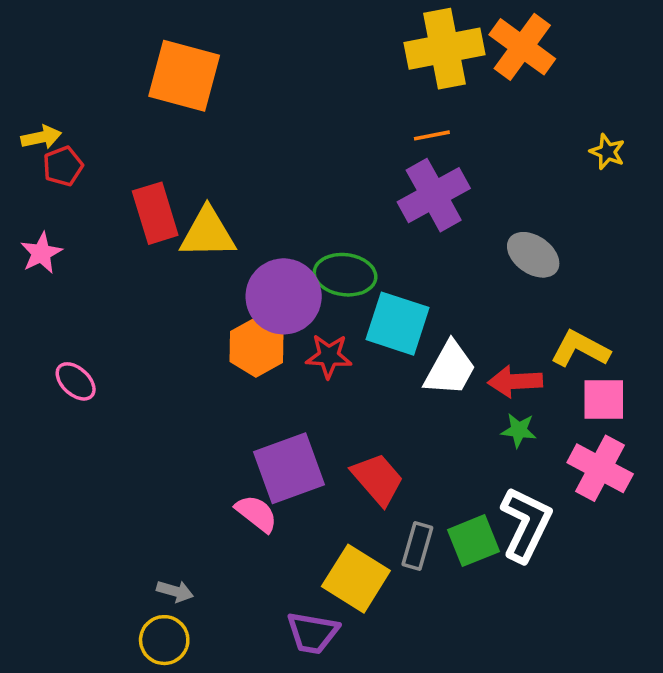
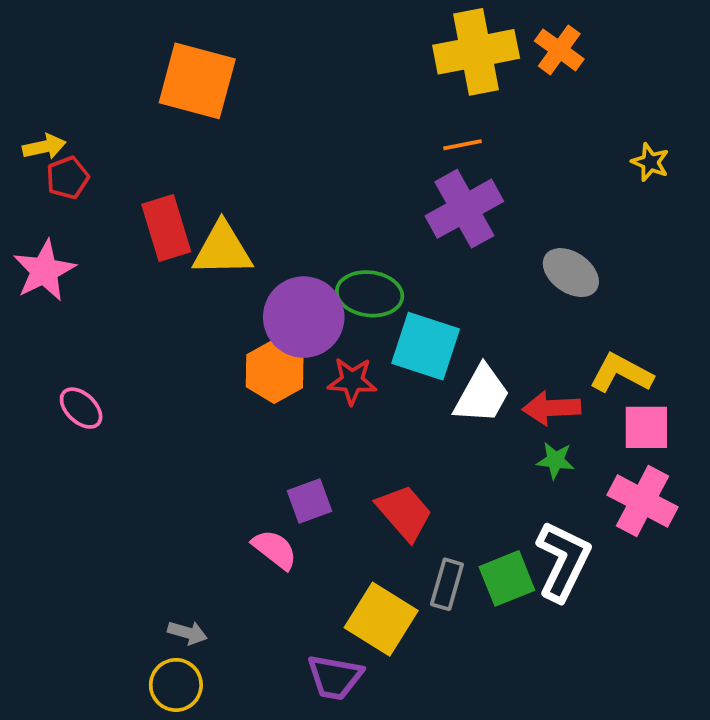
orange cross: (522, 47) -> (559, 50), size x0.7
pink star: (41, 253) -> (44, 271), size x1.4
purple square: (289, 468) -> (310, 501), size x0.6

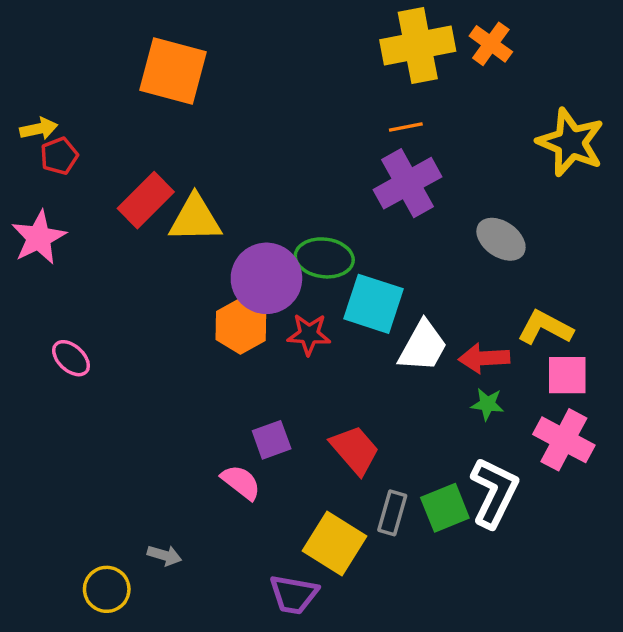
yellow star: (650, 162) -> (571, 142), size x2.0
red rectangle: (166, 228) -> (146, 200), turned 62
yellow circle: (176, 685) -> (107, 589), moved

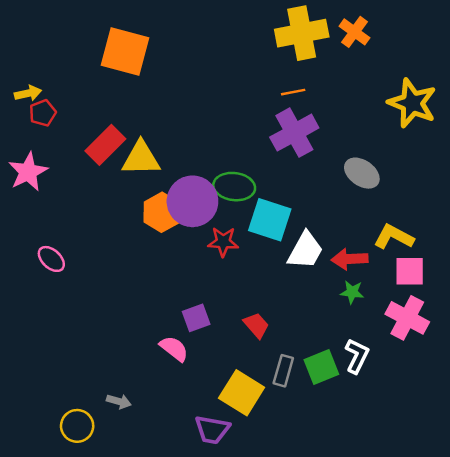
orange hexagon: (241, 326) -> (162, 212), moved
red trapezoid: (355, 450) -> (256, 325), size x0.7
white L-shape: (494, 492) -> (357, 356), size x0.7

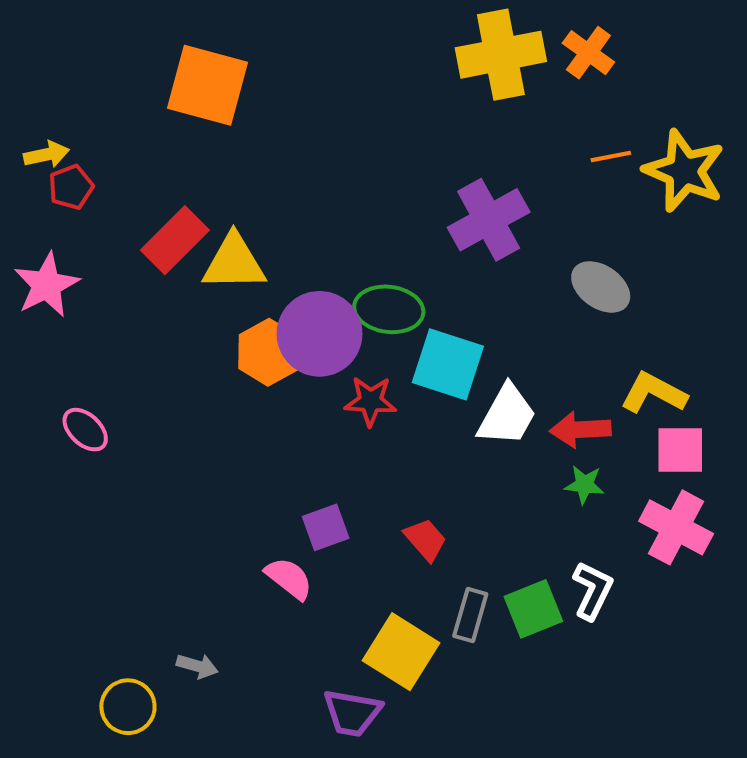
orange line: (293, 92) -> (611, 157), moved

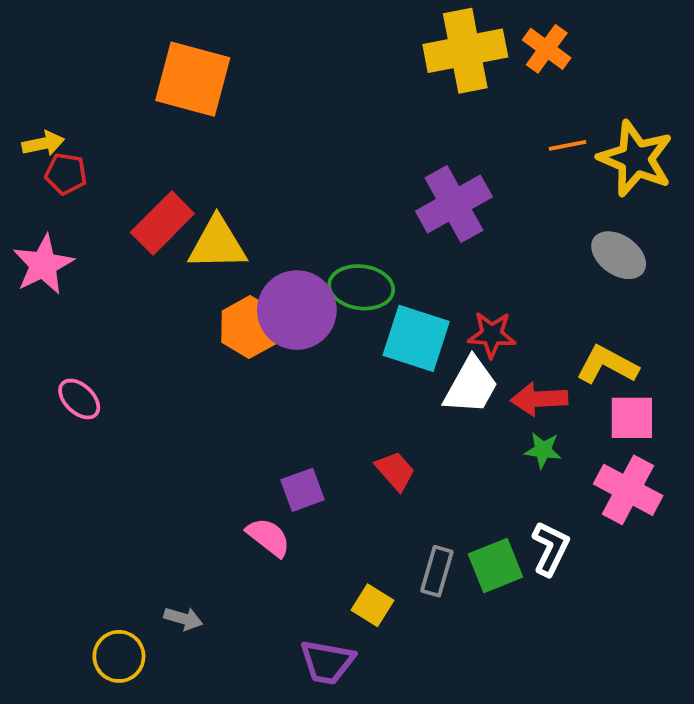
red pentagon: (71, 187) -> (66, 174), turned 30
gray ellipse: (601, 287) -> (619, 255), moved
red star: (370, 401) -> (492, 335), moved
red trapezoid: (425, 540) -> (395, 471), moved
yellow square: (401, 652) -> (373, 605), size x0.6

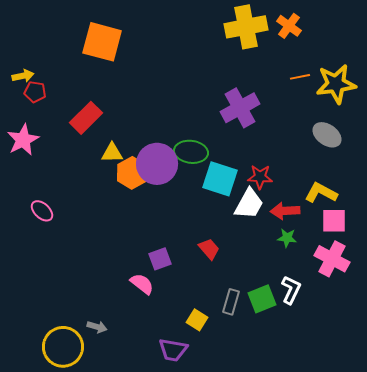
yellow star: (636, 159) -> (336, 84), turned -30
yellow triangle: (217, 244) -> (112, 153), moved, size x0.7
yellow circle: (119, 656) -> (63, 347), size x1.5

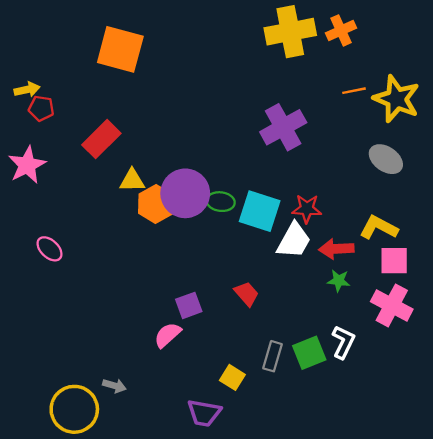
orange cross: (289, 26) -> (341, 30), turned 30
yellow star: (336, 84) -> (396, 99), turned 30
green ellipse: (191, 152) -> (221, 202), moved, size x0.7
pink semicircle: (142, 284) -> (168, 335), turned -80

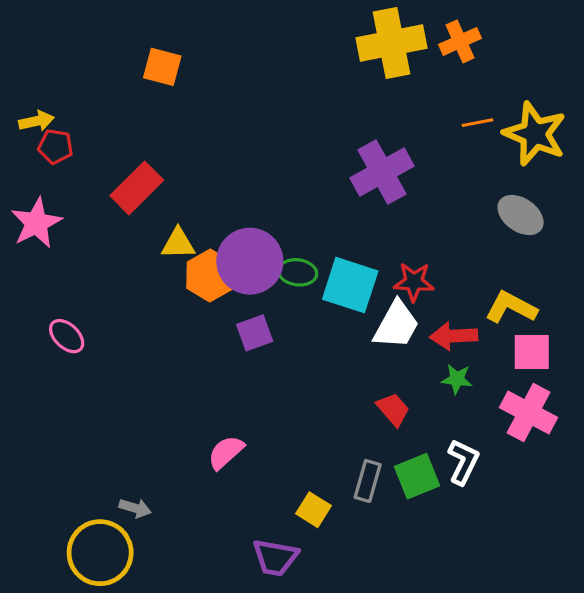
orange square: (120, 49) -> (162, 67), size x0.6
red trapezoid: (247, 294) -> (393, 409), moved
purple square: (189, 305) -> (255, 333), moved
gray arrow: (114, 386) -> (135, 508), moved

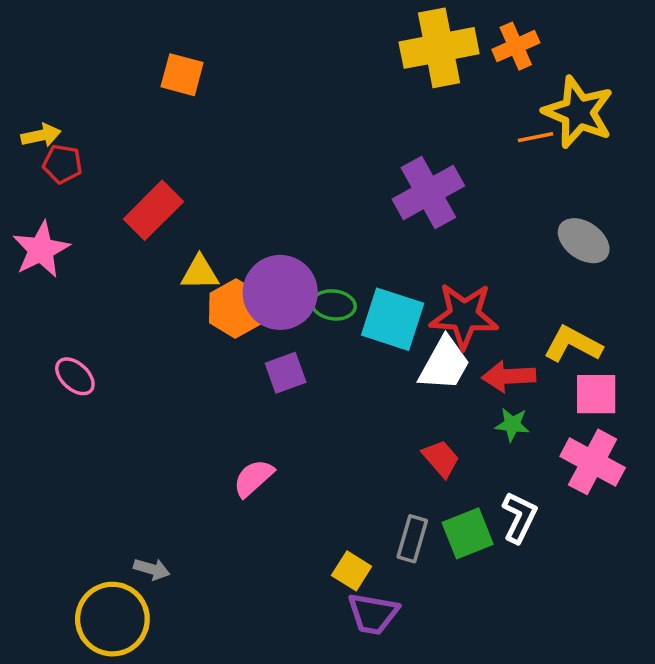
yellow star: (535, 134) -> (578, 112), moved
red star: (414, 282) -> (464, 316), size x1.5
pink semicircle: (226, 452) -> (253, 478), moved
purple trapezoid: (275, 557) -> (373, 614), moved

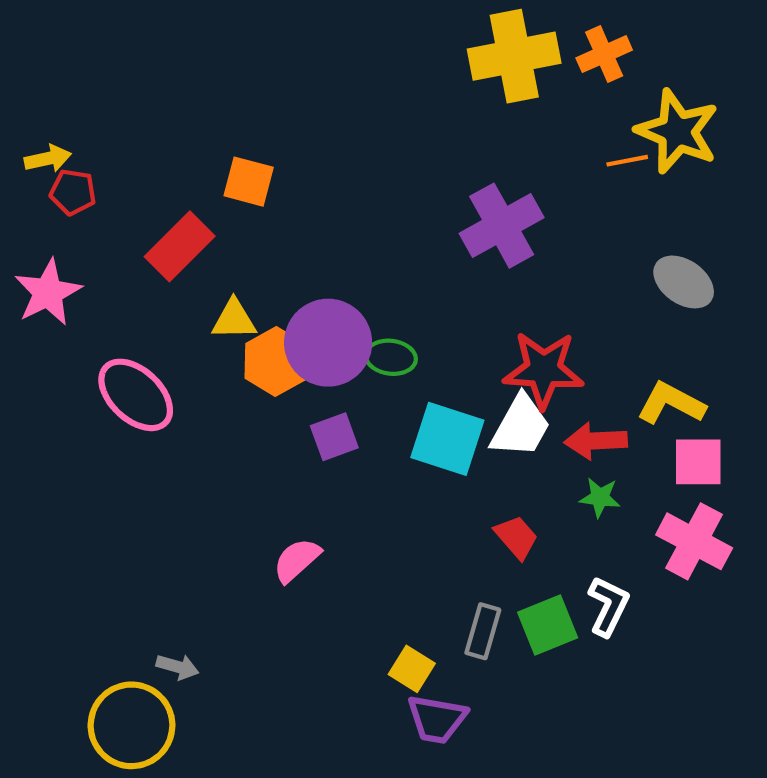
orange square: (182, 75) -> (249, 182), moved
cyan square: (393, 319) -> (447, 439), moved
pink ellipse: (75, 376) -> (136, 395), moved, size x1.6

